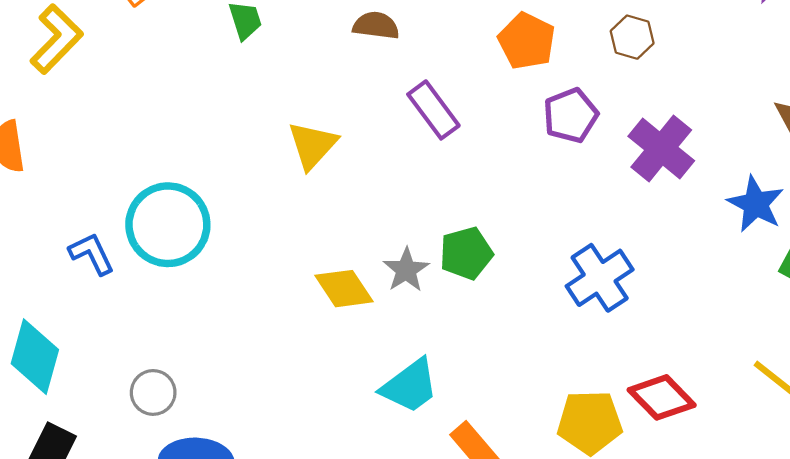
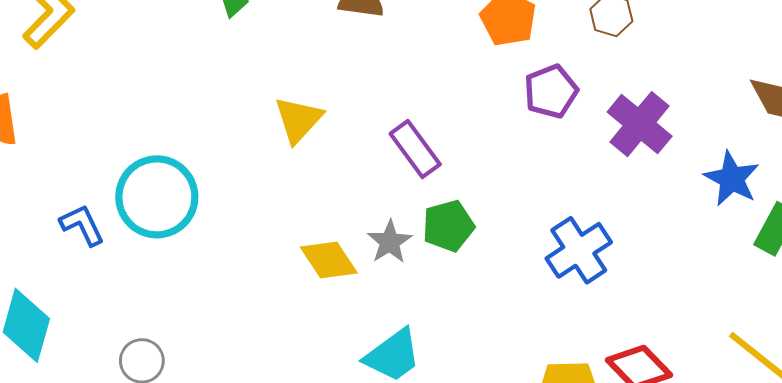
purple rectangle: (433, 110) -> (415, 149), moved

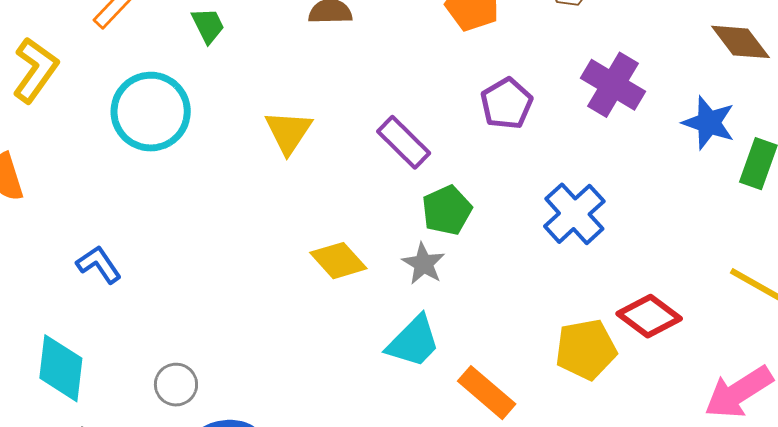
purple pentagon: (551, 91) -> (507, 104), moved
cyan circle: (157, 197) -> (151, 112), moved
gray star: (390, 242) -> (423, 264), moved

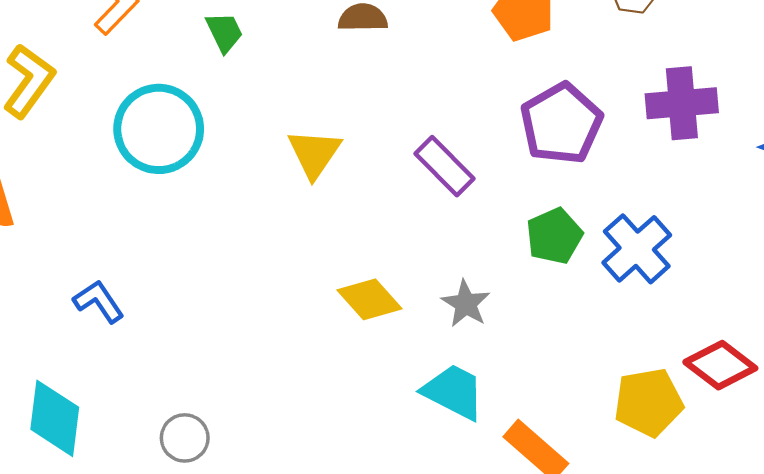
purple cross: (613, 85) -> (682, 103), turned -36
purple pentagon: (507, 104) -> (561, 124), size x1.4
green pentagon: (447, 210) -> (554, 236), moved
cyan trapezoid: (413, 342) -> (454, 392), turned -108

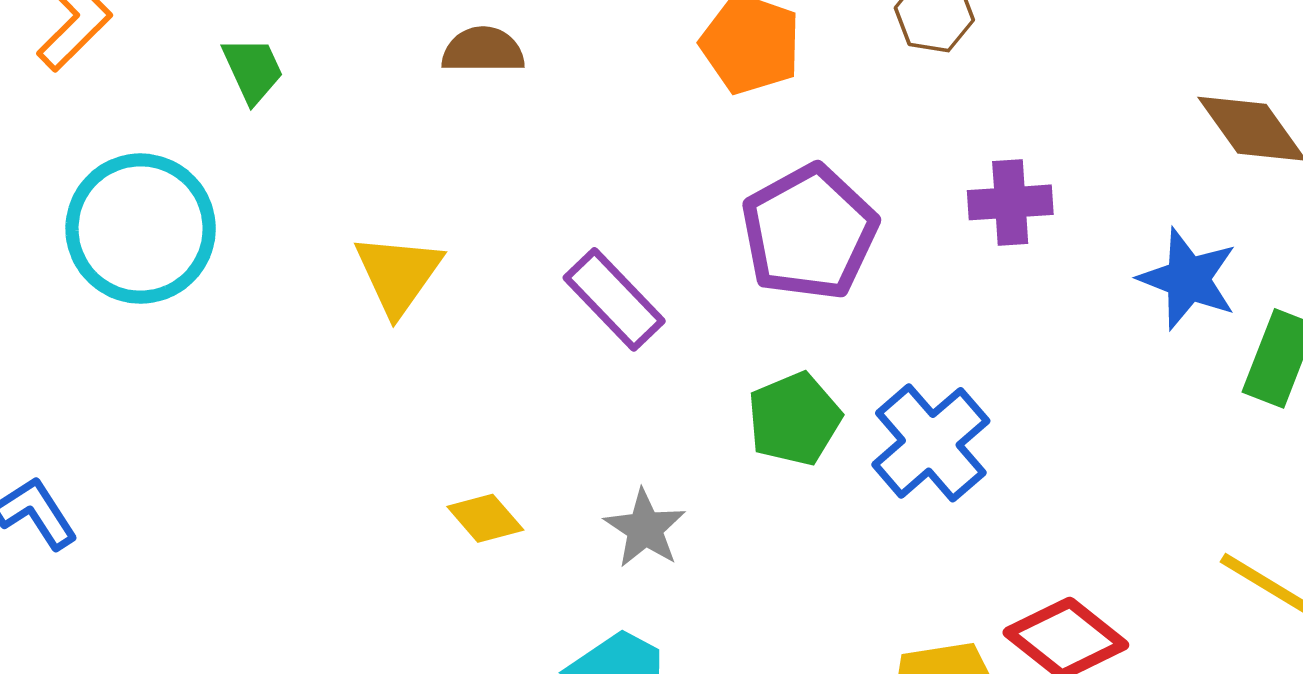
purple cross: (682, 103) -> (1010, 202), size x0.7
yellow diamond: (370, 299) -> (485, 518), size x0.7

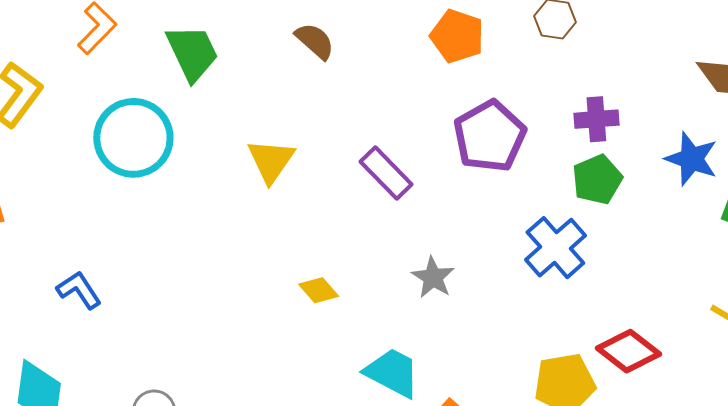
brown semicircle: (483, 50) -> (315, 41), turned 42
green trapezoid: (253, 70) -> (192, 53), size x1.6
green pentagon: (794, 419) -> (597, 179), moved
gray star: (645, 528) -> (433, 277), moved

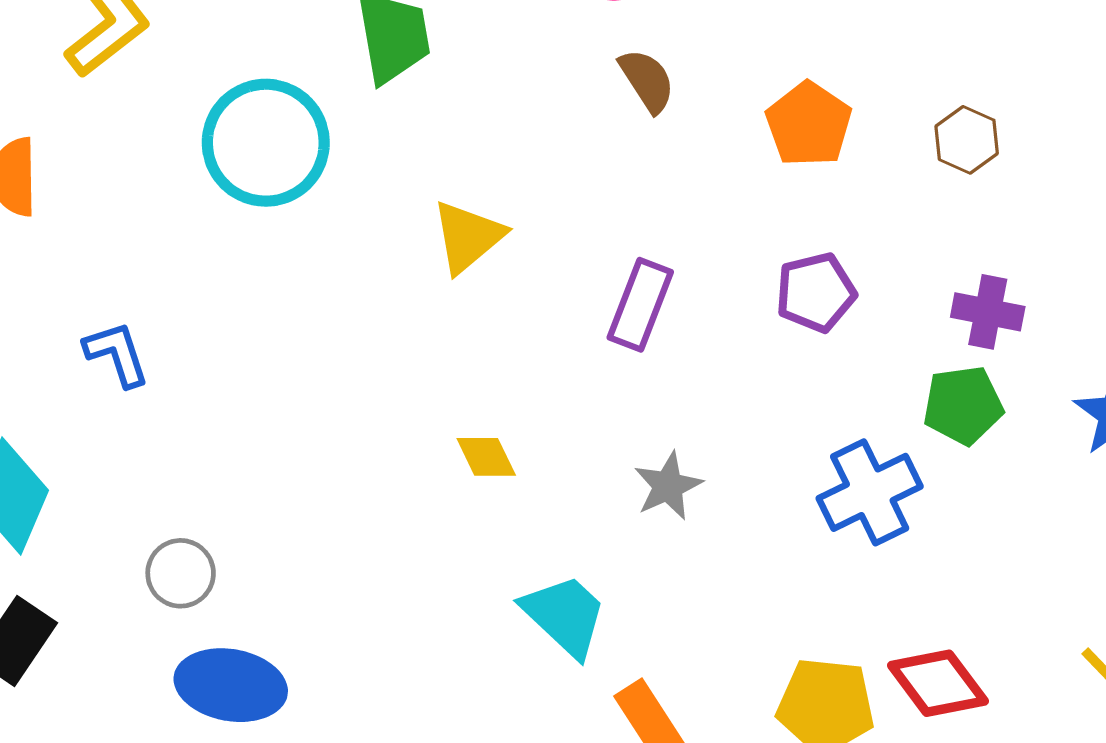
brown semicircle: (315, 41) -> (647, 81), moved
purple pentagon: (490, 136) -> (816, 292), size x0.7
purple rectangle: (386, 173) -> (640, 305), turned 50

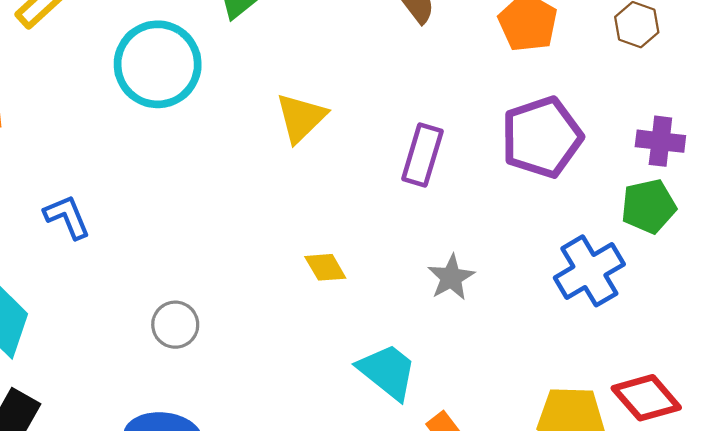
purple pentagon: (816, 292) -> (542, 137), size x1.5
gray circle: (181, 573) -> (175, 325), moved

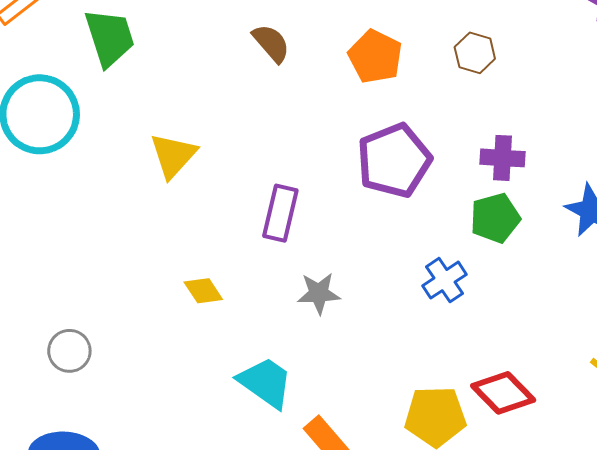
purple rectangle: (422, 155) -> (280, 213), moved
blue cross: (589, 271) -> (445, 280), size x0.7
gray star: (451, 277) -> (319, 293), turned 30

